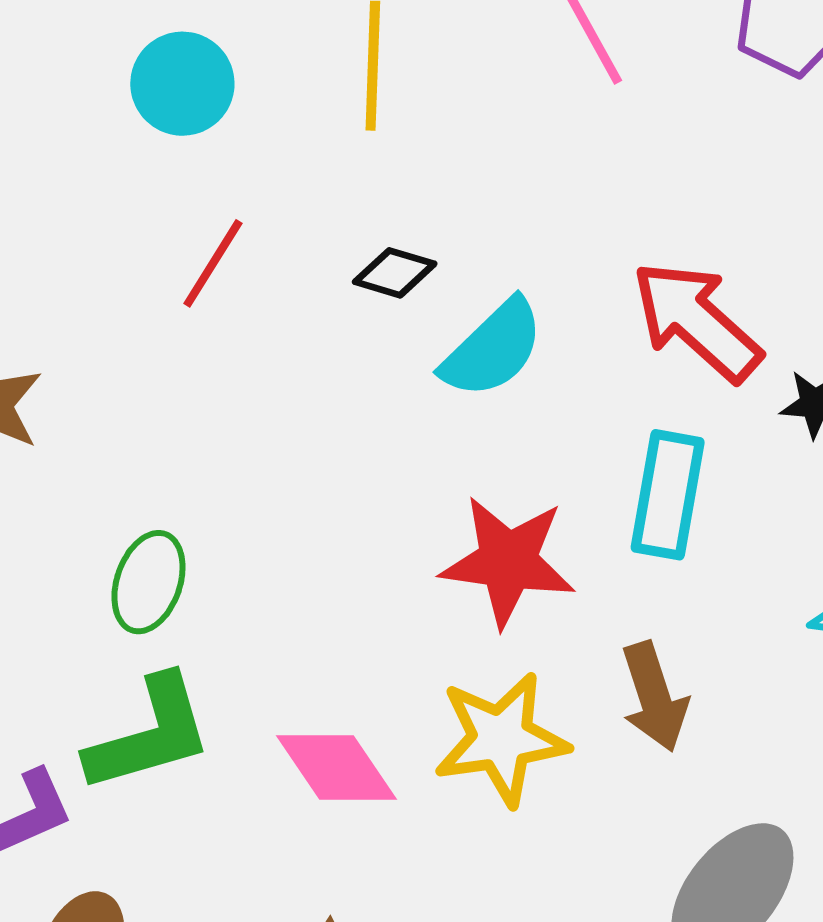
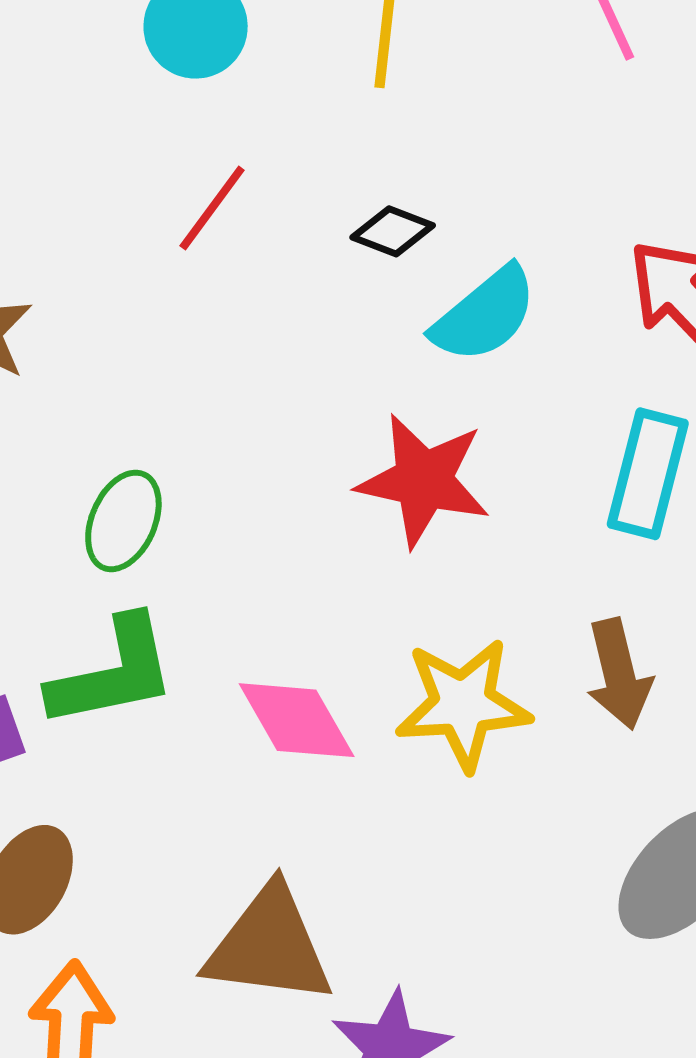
red star: (508, 561) -> (424, 480), moved

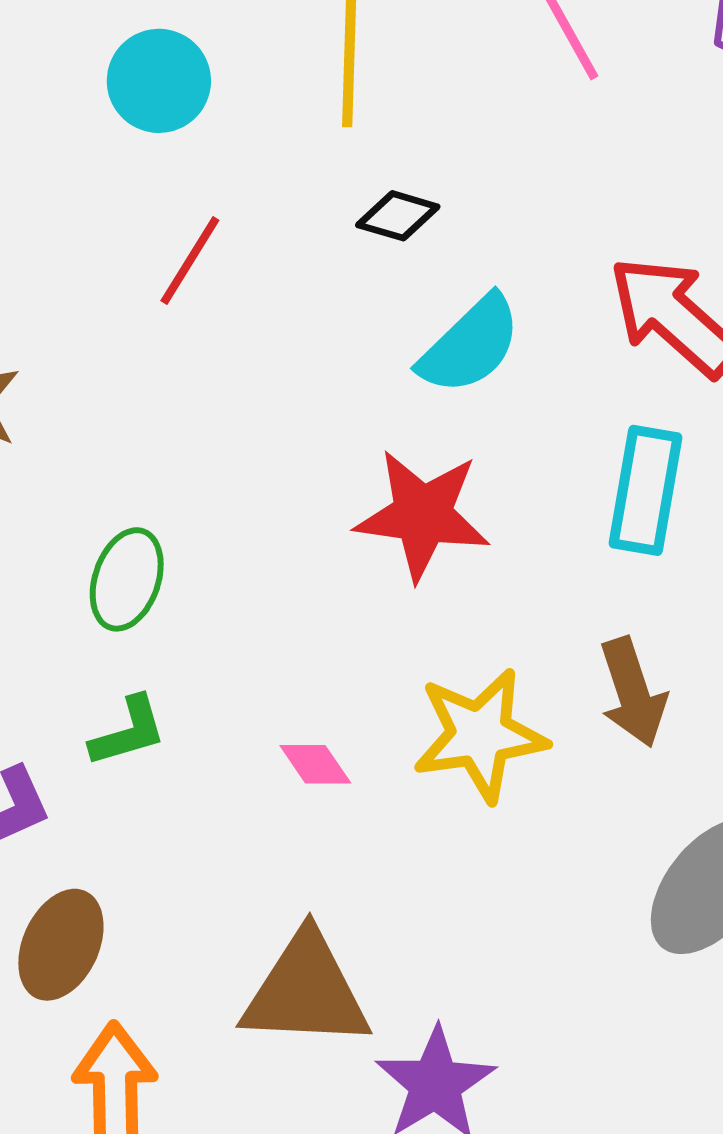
black diamond: (393, 231) -> (398, 216), moved
green L-shape: (113, 673) -> (128, 732), size x0.6
pink diamond: (297, 720) -> (315, 764), size x0.6

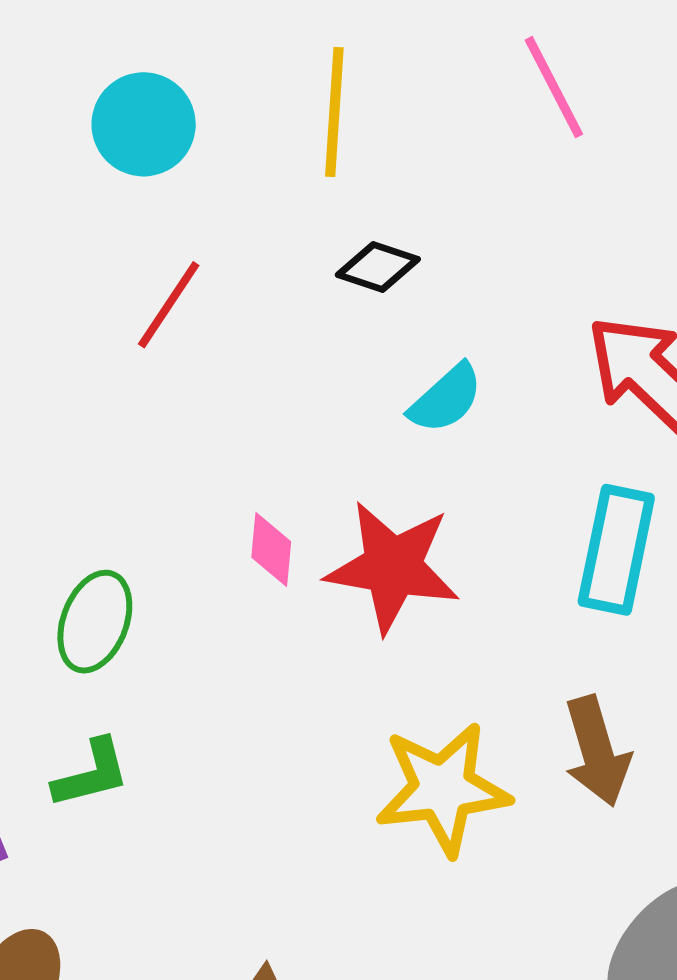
cyan semicircle: (470, 345) -> (446, 399), size x0.7
pink diamond: (315, 764) -> (271, 550), moved, turned 38

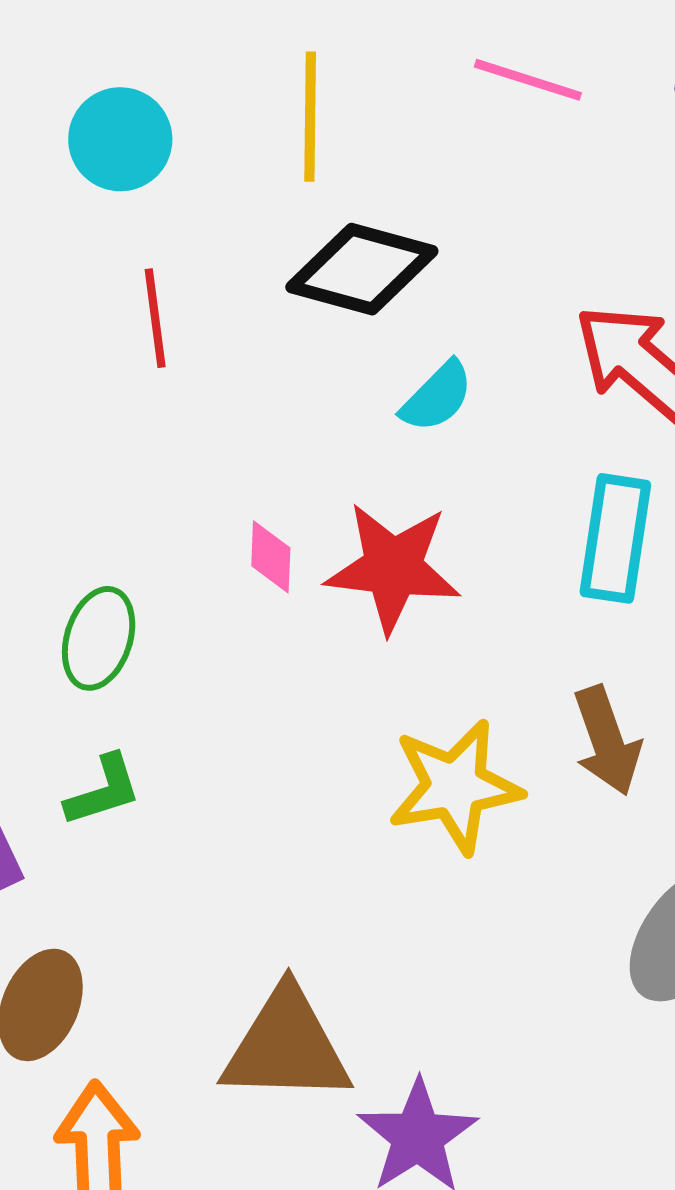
pink line: (554, 87) -> (528, 80), turned -42
black diamond: (378, 267) -> (362, 269), size x1.8
red line: (169, 305) -> (155, 318), turned -38

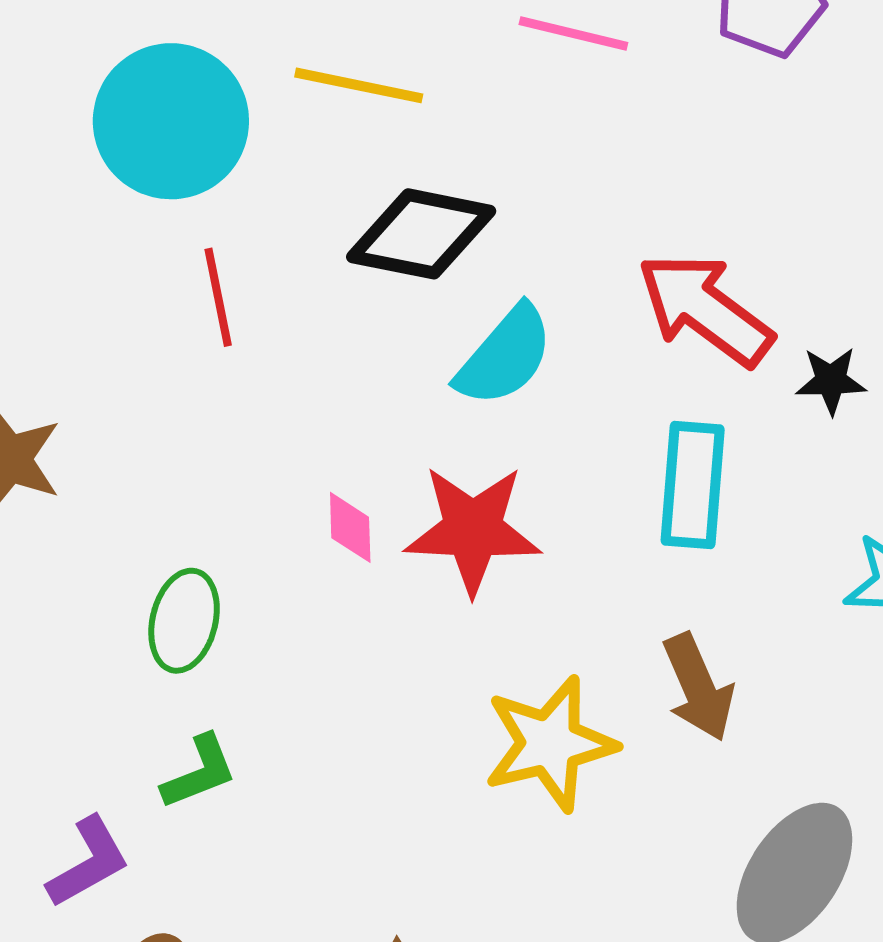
yellow line: (310, 117) -> (359, 85), turned -75
cyan circle: (120, 139) -> (171, 121), size x1.5
cyan semicircle: (437, 397) -> (505, 356), size x1.4

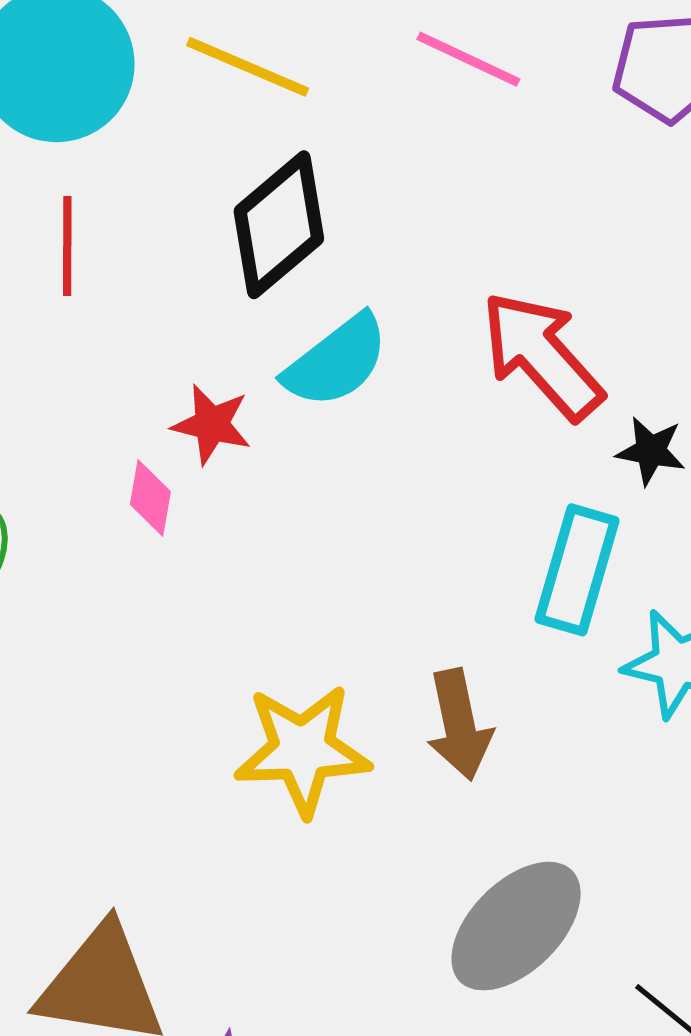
black diamond: (421, 234) -> (279, 225), turned -63
cyan rectangle: (693, 485) -> (577, 570), moved
red star: (473, 530) -> (212, 424), moved, size x0.6

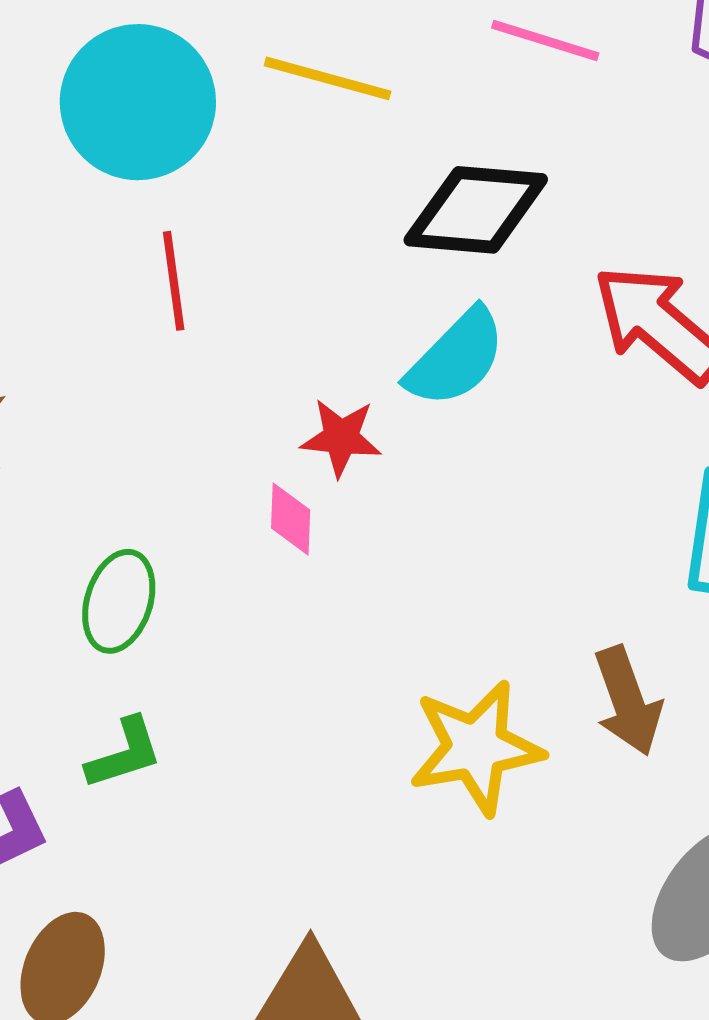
black diamond: (279, 225) -> (476, 210), moved, turned 53

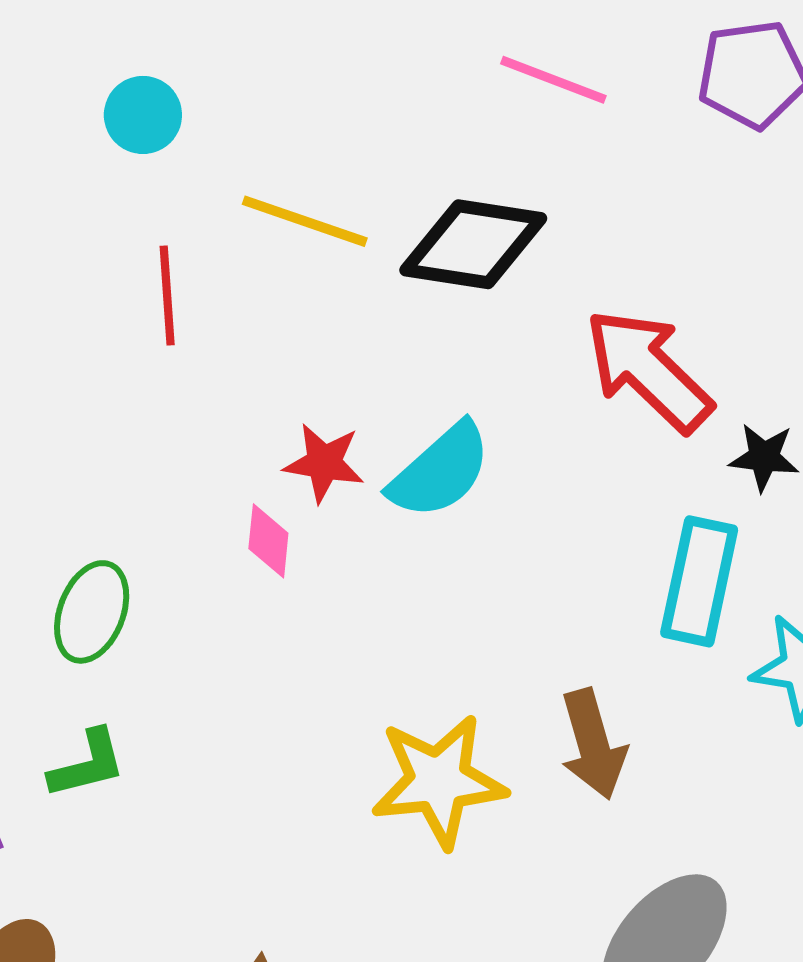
yellow line: (328, 78) -> (305, 221), moved
cyan circle: (138, 102) -> (143, 115), size x0.5
cyan semicircle: (456, 358) -> (440, 471), moved

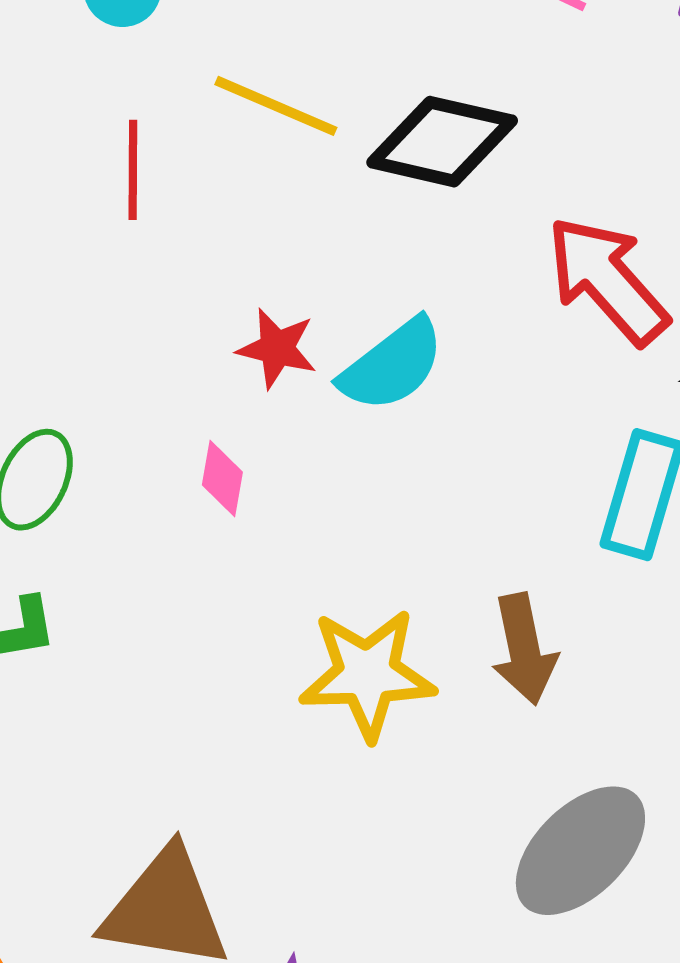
pink diamond: (268, 541) -> (222, 478), moved

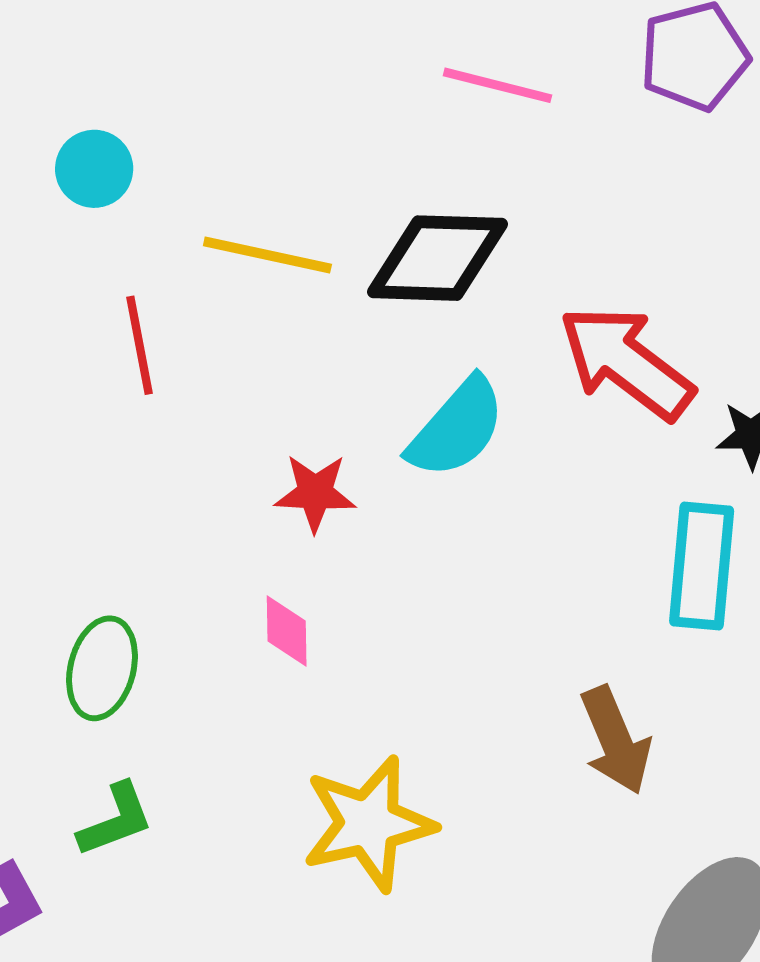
cyan semicircle: (392, 365) -> (457, 428), moved
yellow star: (367, 674) -> (369, 824), moved

